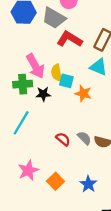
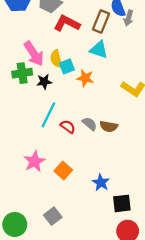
cyan square: (66, 81) -> (67, 66), turned -32
cyan line: (21, 123) -> (48, 115), moved
blue star: (88, 184) -> (101, 183), moved

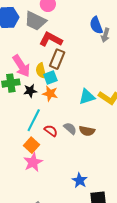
brown rectangle: (101, 22) -> (57, 59), moved
cyan triangle: (99, 50) -> (87, 97), moved, turned -36
orange star: (85, 78) -> (50, 94), moved
pink star: (34, 161) -> (33, 162), moved
orange square: (63, 170) -> (31, 145), moved

